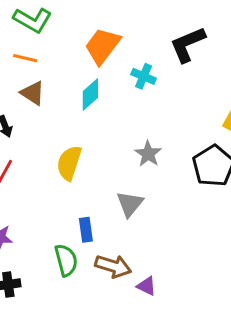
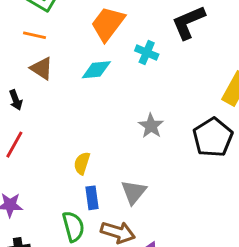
cyan diamond: (90, 95) -> (96, 70), turned 36
yellow semicircle: (69, 163) -> (82, 163), moved, size x0.7
gray triangle: (130, 204) -> (134, 192), moved

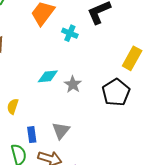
cyan diamond: (96, 70) -> (48, 76), moved
yellow semicircle: (82, 163) -> (13, 106), moved

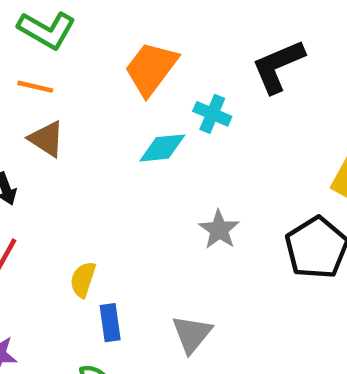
cyan diamond: (48, 76) -> (162, 148), moved
blue rectangle: (32, 135) -> (110, 323), moved

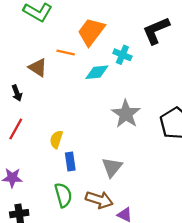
orange line: (35, 87) -> (66, 53), moved
gray star: (219, 230) -> (126, 114), size x1.4

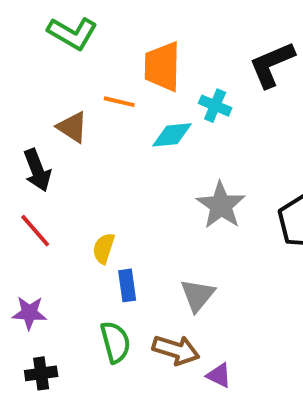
orange trapezoid: (91, 32) -> (162, 66), turned -36
black arrow: (17, 93) -> (37, 170), size x1.5
red line: (16, 129) -> (35, 231), turned -70

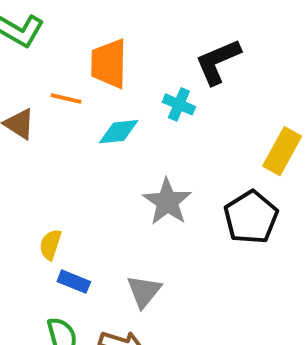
cyan cross: (215, 106) -> (179, 104), moved
blue rectangle: (127, 285) -> (74, 282), turned -60

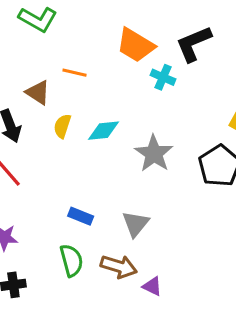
orange trapezoid: (109, 64) -> (136, 45), moved, turned -60
cyan diamond: (119, 132) -> (103, 131), moved
yellow semicircle: (50, 245) -> (62, 126), moved

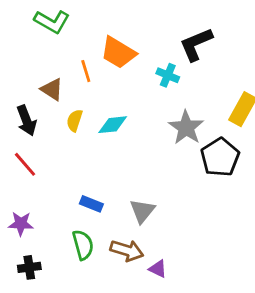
orange trapezoid: (136, 45) -> (118, 53), moved
orange line: (74, 73) -> (86, 71), turned 60
gray star: (154, 154) -> (186, 128), moved

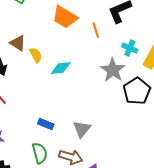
orange line: (86, 71) -> (96, 30), moved
cyan cross: (168, 75) -> (130, 48), moved
yellow semicircle: (74, 120) -> (36, 55), moved, turned 133

